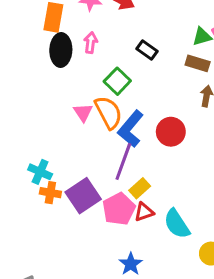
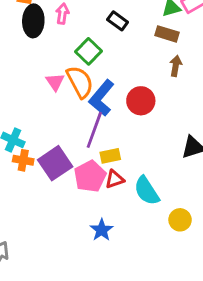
yellow rectangle: (140, 188) -> (110, 156), turned 30

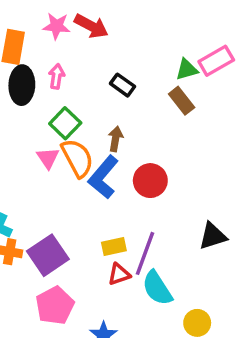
brown rectangle: (167, 34) -> (182, 101), turned 35
green square: (89, 51) -> (65, 123), moved
brown arrow: (176, 66) -> (116, 139), moved
purple line: (94, 130) -> (145, 253), moved
pink pentagon: (90, 176) -> (55, 306), moved

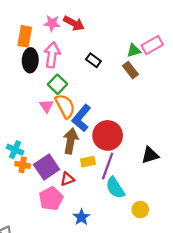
pink arrow: (57, 76) -> (52, 55), size x1.6
brown arrow: (116, 139) -> (71, 141), moved, size x1.6
red circle: (150, 181) -> (108, 135), moved, size x1.4
red triangle: (119, 274) -> (67, 179), moved

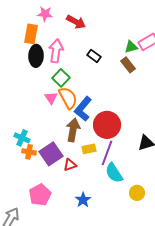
pink star: (52, 23) -> (45, 14), moved
pink pentagon: (51, 199) -> (40, 195), moved

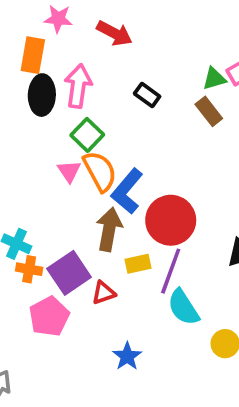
pink pentagon: (40, 195) -> (49, 316), moved

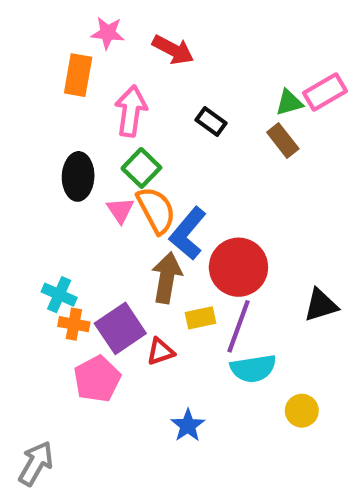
black ellipse: (42, 95) -> (78, 176), moved
cyan semicircle: (183, 307) -> (253, 368), turned -66

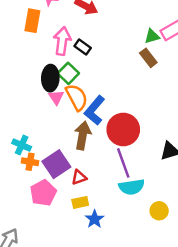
black rectangle: (211, 122) -> (83, 47), moved
black ellipse: (78, 176) -> (50, 78), moved
yellow rectangle: (200, 318) -> (80, 202), moved
purple line: (238, 326) -> (123, 163), turned -40

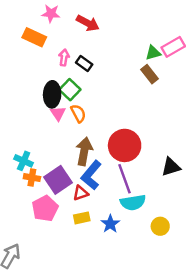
orange rectangle: (32, 21) -> (34, 37), turned -75
pink arrow: (62, 41) -> (64, 58), size x0.6
orange semicircle: (77, 97) -> (78, 113), size x0.7
blue L-shape: (95, 110) -> (91, 175), moved
blue star: (95, 219) -> (110, 224), moved

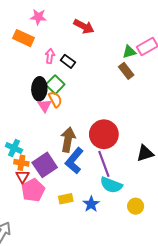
red arrow: (88, 23) -> (84, 26), moved
orange semicircle: (78, 113) -> (55, 99), moved
red triangle: (81, 193) -> (22, 177), moved, turned -40
cyan semicircle: (133, 202) -> (111, 185), turned 30

